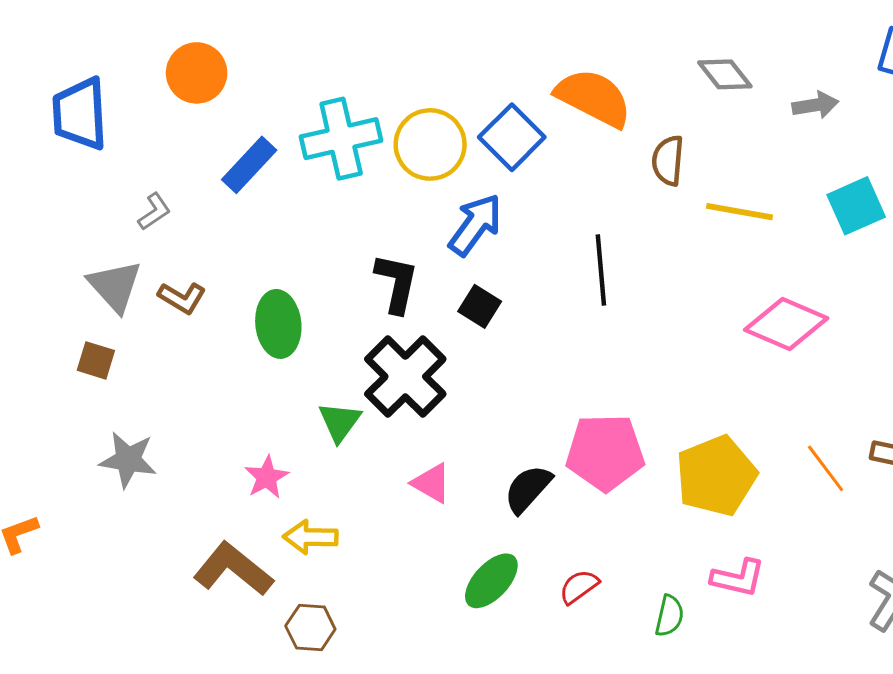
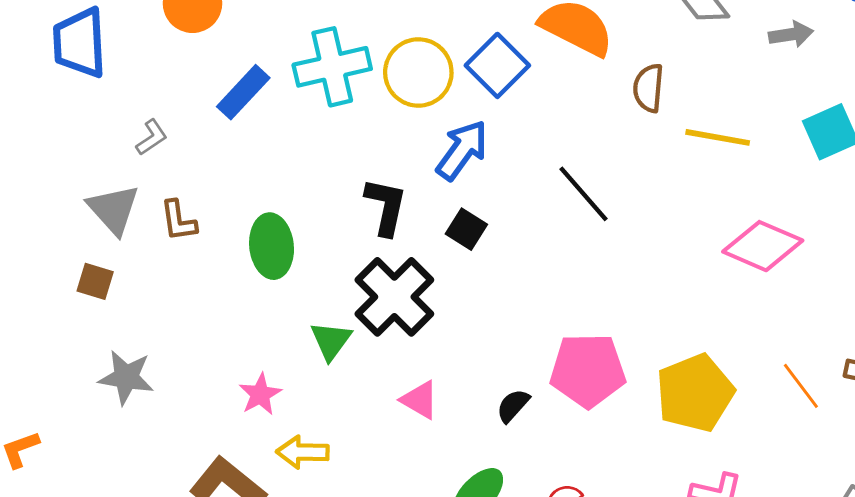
black line: (601, 270) -> (583, 194), turned -36
brown L-shape: (182, 298) -> (178, 221), turned 51
black semicircle: (528, 489) -> (513, 406), size x0.7

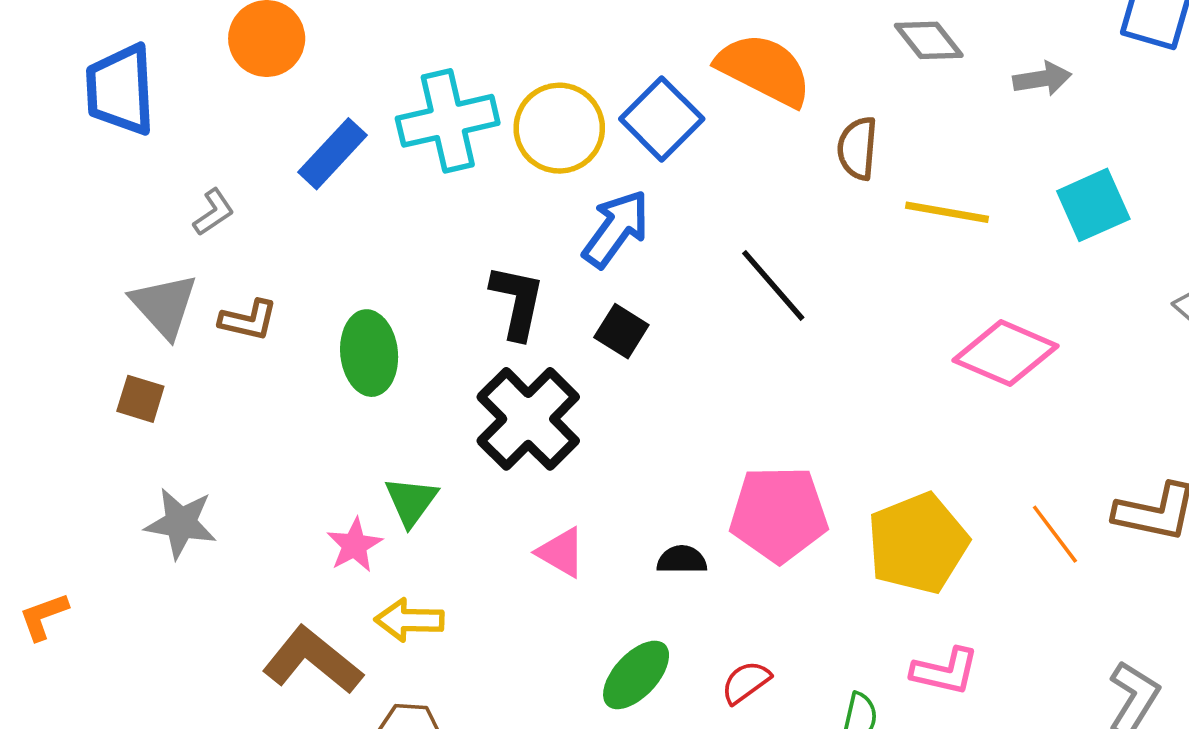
brown L-shape: (178, 221) -> (248, 320), turned -69
green triangle: (331, 341) -> (411, 501), moved
black semicircle: (513, 406) -> (682, 560), turned 48

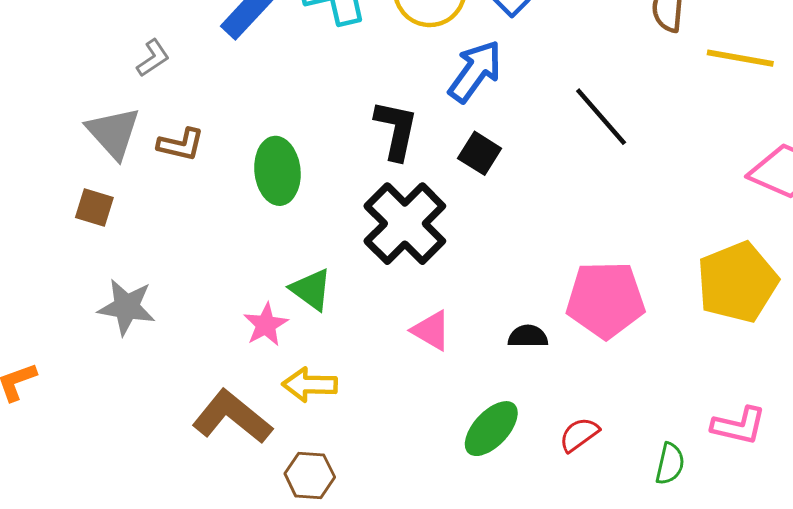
green triangle: (411, 501) -> (311, 289), turned -30
yellow pentagon: (918, 543) -> (737, 282), moved

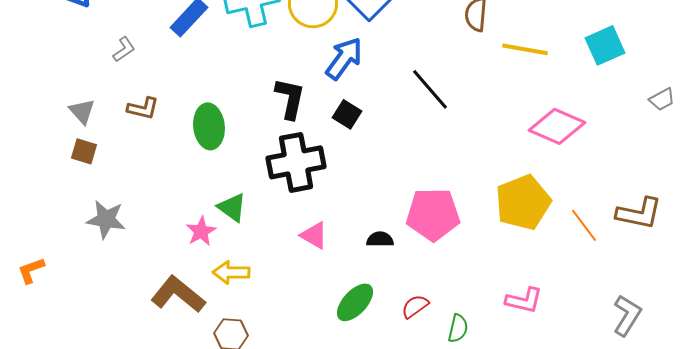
gray triangle: (113, 133) -> (82, 111), moved, size x0.7
black cross: (405, 224) -> (296, 162), turned 34
green semicircle: (670, 464) -> (458, 328), moved

